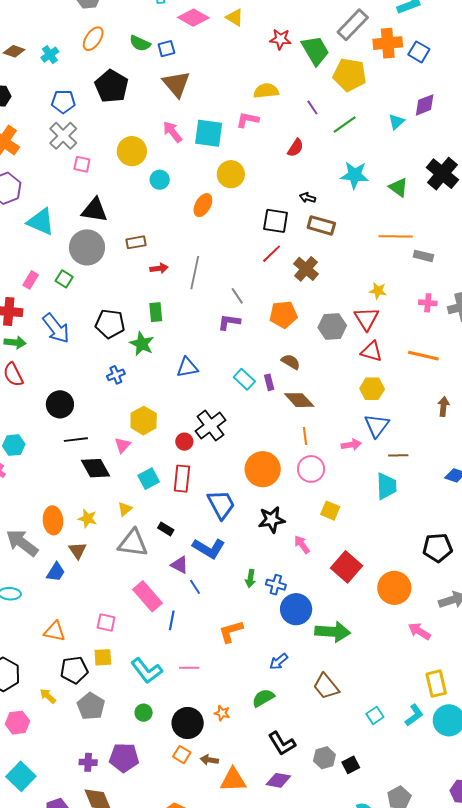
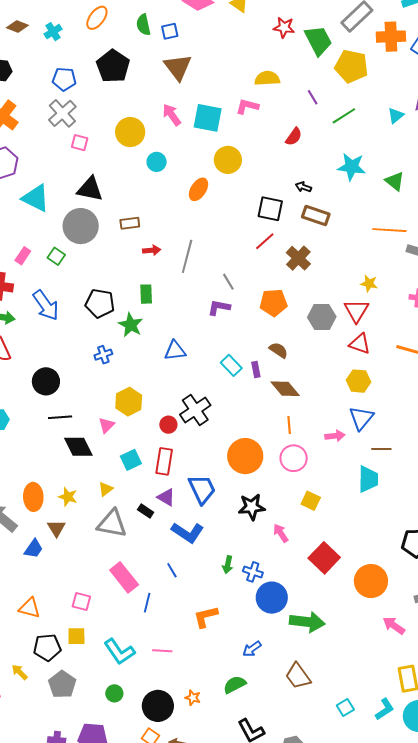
green semicircle: (140, 43) -> (143, 25), turned 50
purple triangle: (180, 565) -> (166, 497), moved

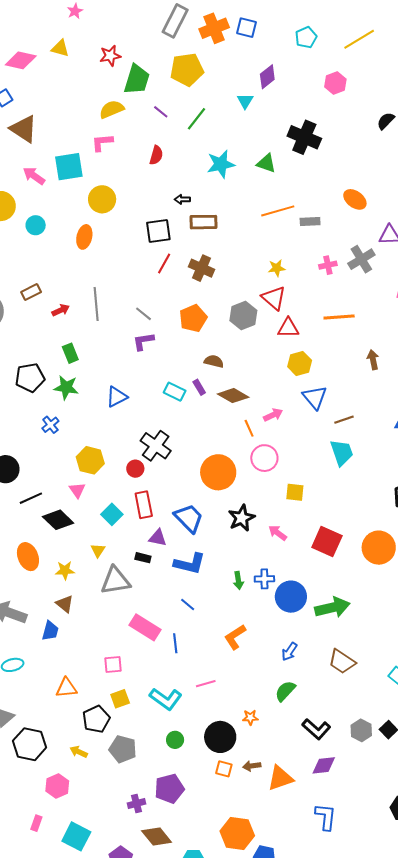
green trapezoid: (318, 40) -> (137, 79), moved, turned 64
pink arrow: (335, 436) -> (273, 415), moved
orange ellipse: (33, 497) -> (28, 557), moved

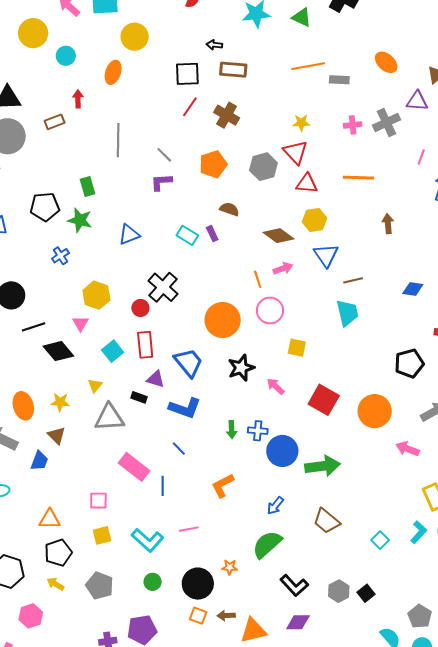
red arrow: (61, 310) -> (78, 99), moved, turned -72
brown diamond: (233, 396) -> (279, 236), moved
orange ellipse: (28, 557) -> (23, 406), moved
green semicircle: (285, 691) -> (267, 544), size x1.4
black pentagon: (96, 719) -> (58, 553), moved

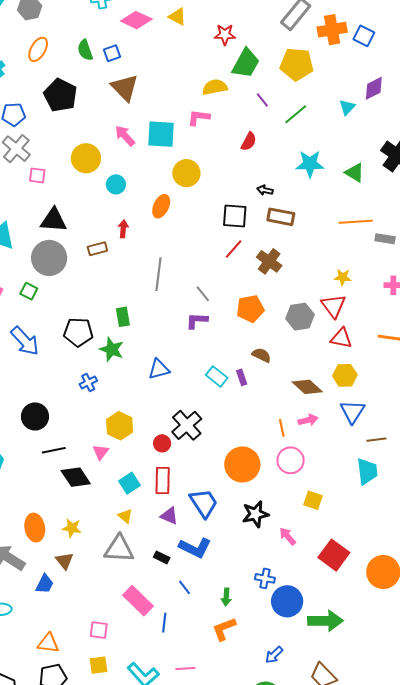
yellow triangle: (95, 386) -> (125, 516), moved, turned -35
black rectangle: (139, 397) -> (162, 557), moved
green arrow: (232, 430) -> (226, 597), moved

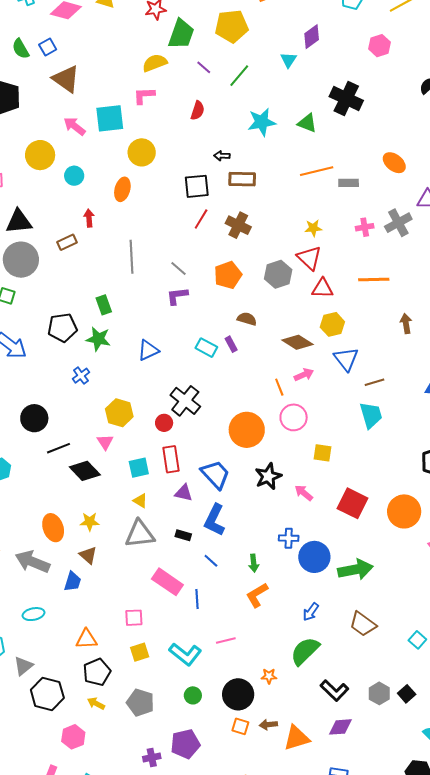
cyan square: (130, 483) -> (139, 468), turned 30
blue L-shape: (195, 548) -> (215, 520), turned 100

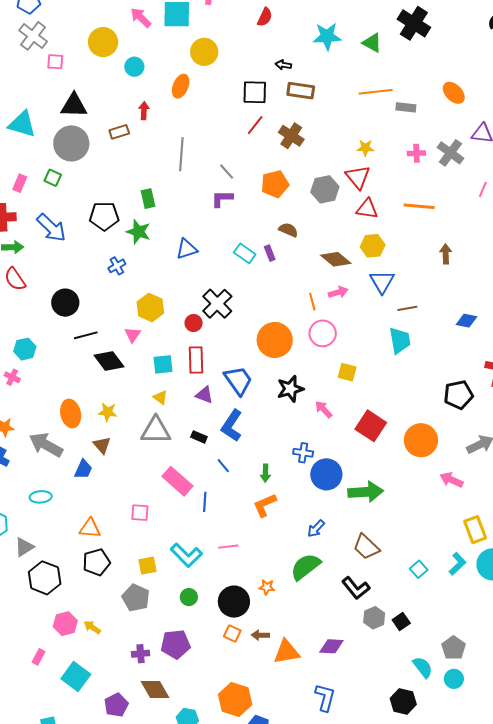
gray cross: (398, 223) -> (450, 153), turned -32
yellow square: (140, 652) -> (147, 566), moved
black L-shape: (334, 690) -> (356, 588), moved
yellow arrow: (96, 703) -> (92, 627), moved

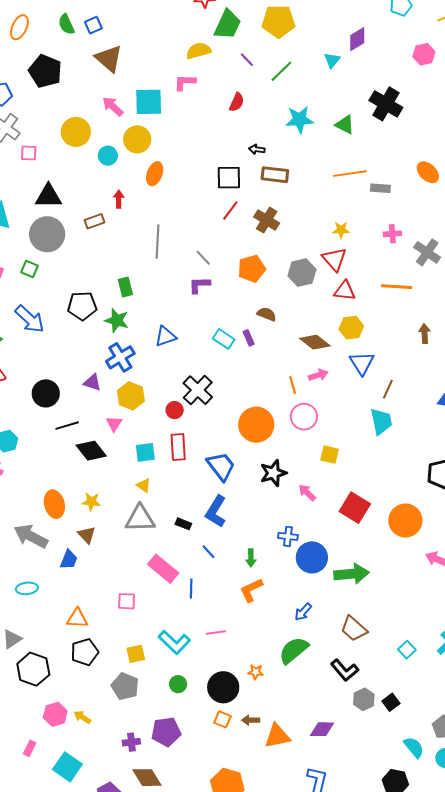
yellow circle: (204, 52) -> (137, 139), moved
gray cross: (450, 153) -> (427, 252), moved
blue cross: (117, 266) -> (120, 357), moved, size x1.6
brown line: (407, 308) -> (388, 389), turned -54
purple triangle: (204, 395) -> (92, 382), moved

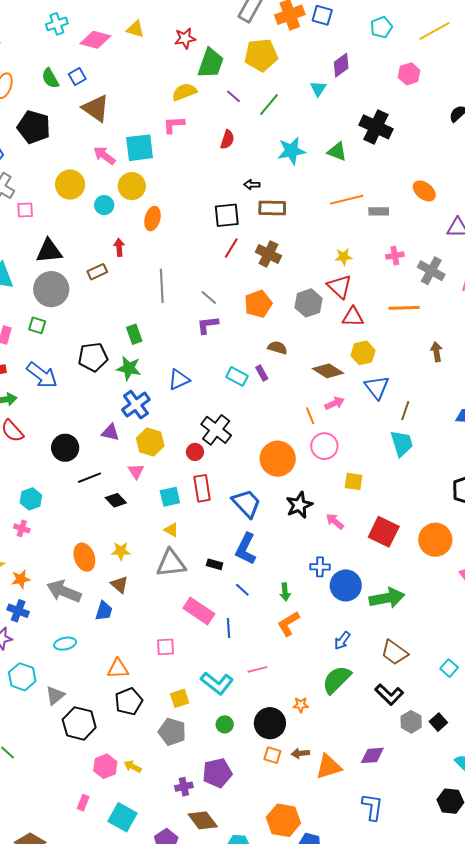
black diamond: (91, 451) -> (116, 500), size x0.7

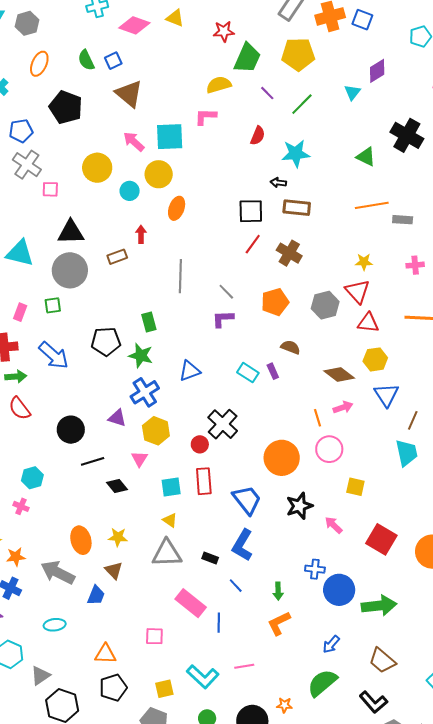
cyan star: (291, 151) -> (296, 154), moved
green square: (37, 325) -> (53, 305), turned -30

